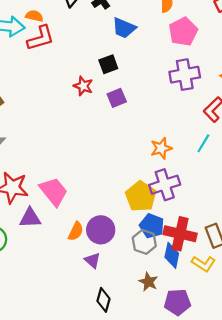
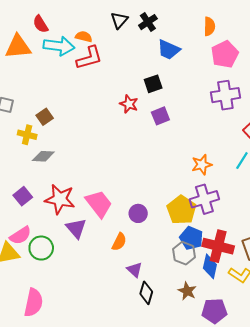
purple triangle: (30, 218) -> (76, 228), turned 50
purple circle: (101, 230) -> (138, 213), moved, size x0.7
black diamond: (103, 300) -> (146, 293), moved

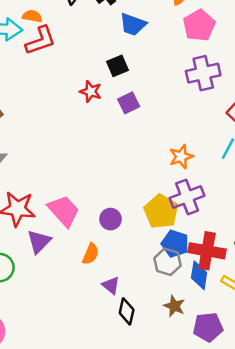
purple triangle: (76, 228) -> (39, 242), turned 30

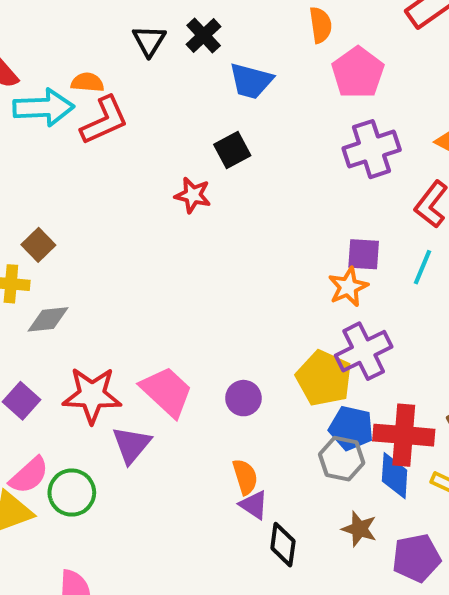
purple square: (129, 103) -> (364, 254), moved, turned 35
orange semicircle: (91, 254) -> (245, 477), moved, turned -35

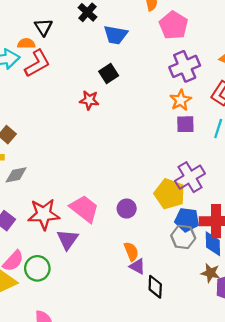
black triangle: (149, 41) -> (43, 27), moved
orange star: (348, 287) -> (181, 100), moved
brown star: (359, 529) -> (210, 273), moved

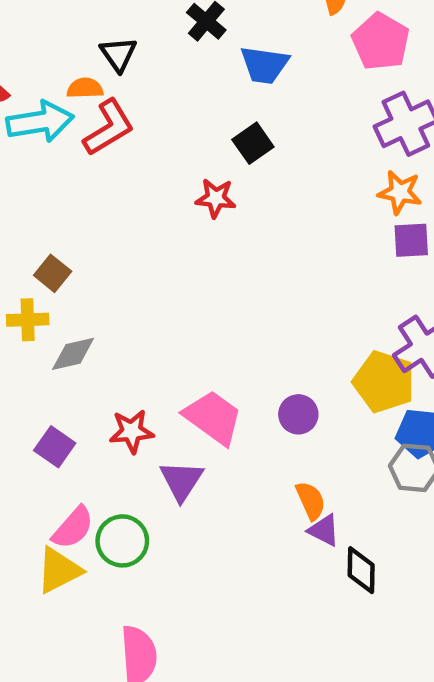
orange star: (181, 100) -> (400, 192), turned -30
red star: (44, 214) -> (132, 431), size x0.7

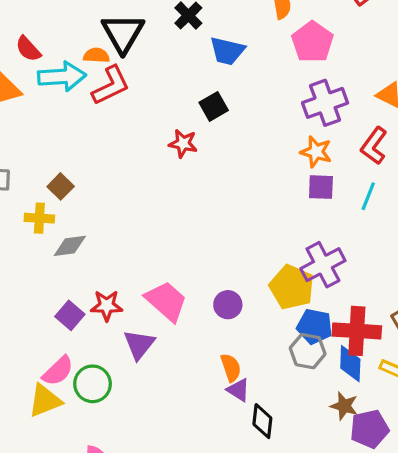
black triangle: (118, 54) -> (123, 33), size x1.6
purple square: (55, 447) -> (70, 315), moved

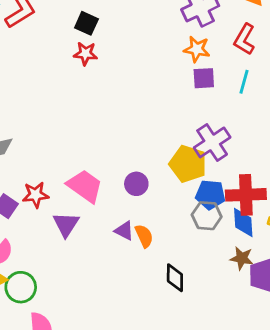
black square: (214, 106) -> (86, 23), moved, turned -30
green circle: (93, 384) -> (21, 287), moved
purple triangle: (238, 390) -> (124, 231), moved

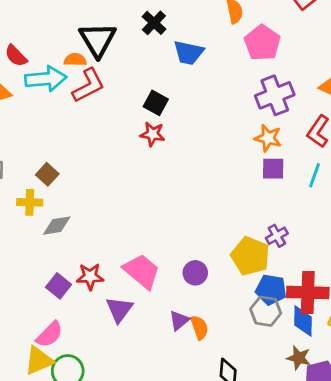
purple cross: (212, 142) -> (277, 236), size x0.6
purple triangle: (124, 231) -> (179, 320), turned 50

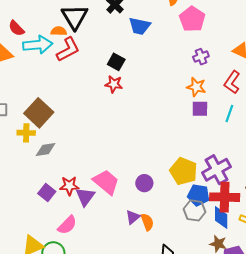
purple cross: (275, 95) -> (201, 57), size x0.6
brown square: (47, 174) -> (39, 113), size x1.8
purple cross: (277, 236) -> (217, 170), moved, size x1.8
purple triangle: (119, 309) -> (85, 197), moved
pink semicircle: (49, 334) -> (67, 225), moved

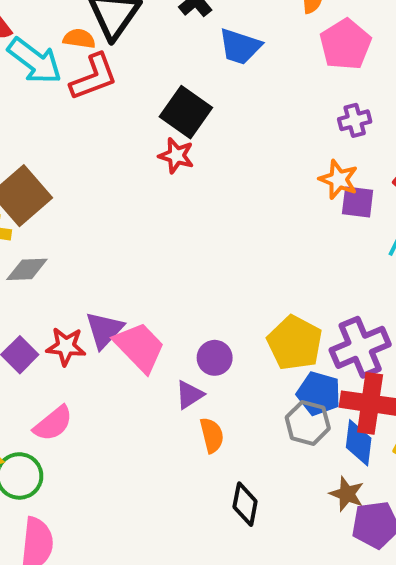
cyan arrow: (38, 45) -> (35, 61), turned 36
black square: (116, 62) -> (186, 112), size x1.4
purple square: (200, 109) -> (358, 202), moved
purple triangle: (85, 197) -> (104, 330), moved
purple triangle: (133, 217) -> (189, 395), moved

